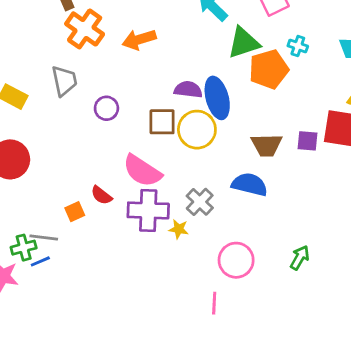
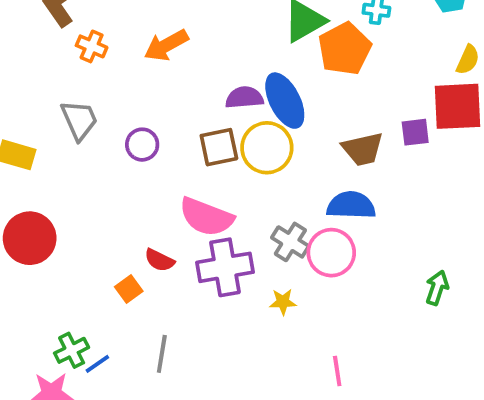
orange cross: (85, 29) -> (92, 46), size x0.6
yellow star: (179, 229) -> (283, 302), moved
gray line: (44, 237) -> (162, 354), moved, turned -76
pink circle: (236, 260) -> (331, 253), moved

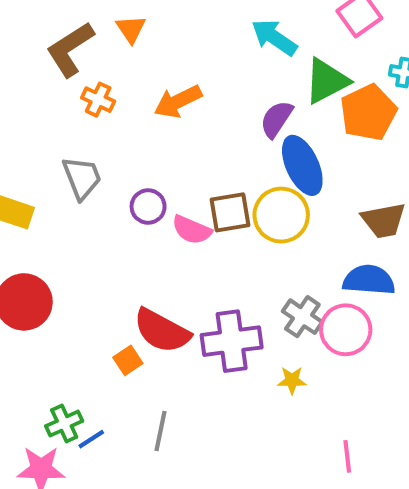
purple semicircle: (244, 98) -> (276, 119), moved, turned -54
pink semicircle: (206, 217) -> (192, 230), moved, size x0.7
red semicircle: (159, 260) -> (162, 331), size x1.8

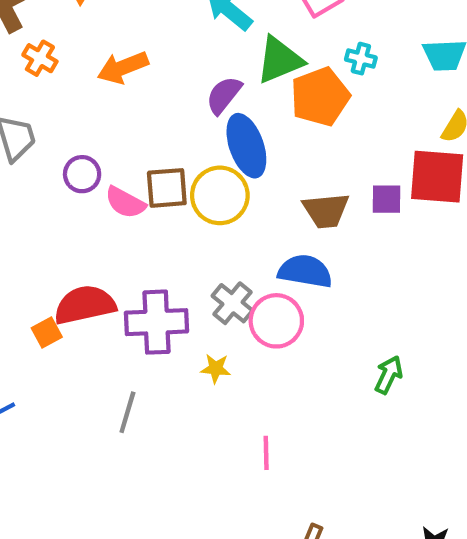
red semicircle: (162, 331) -> (85, 305), turned 134
gray line: (160, 431) -> (127, 412), moved

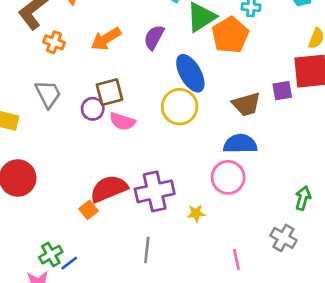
purple semicircle: (224, 95) -> (154, 37), moved
brown square: (167, 188) -> (109, 92), moved
gray cross: (233, 303) -> (283, 238), moved

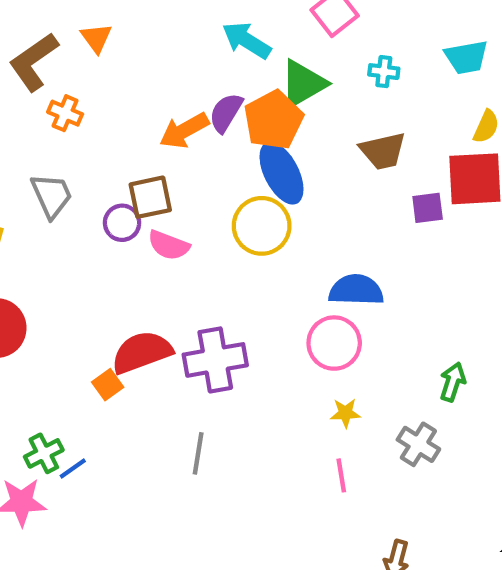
orange pentagon: (230, 35) -> (274, 120), moved
orange arrow: (106, 39) -> (184, 131), moved
brown trapezoid: (246, 104) -> (383, 151), moved
yellow star: (196, 213) -> (345, 413), moved

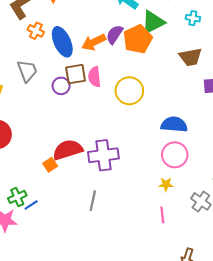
blue ellipse: (282, 173) -> (62, 42), moved
pink semicircle: (169, 245) -> (94, 77), moved, turned 60
pink circle: (334, 343) -> (175, 155), moved

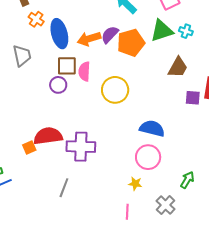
green triangle: (153, 22) -> (162, 31), moved
brown trapezoid: (191, 57) -> (178, 67), turned -60
purple circle: (61, 86) -> (58, 85), moved

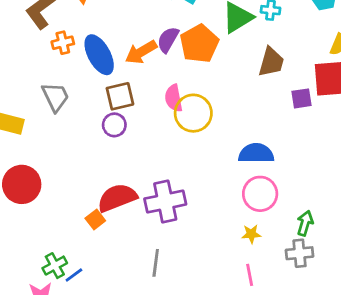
orange cross: (36, 19) -> (63, 43), turned -35
pink semicircle: (84, 71) -> (174, 98), moved
green arrow: (187, 180) -> (305, 223), moved
gray cross: (166, 205) -> (300, 253), turned -36

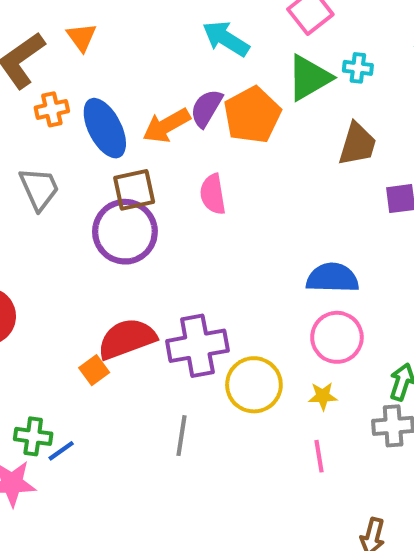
yellow circle: (193, 113) -> (254, 385), moved
purple circle: (114, 125) -> (125, 232), size x1.8
green cross: (55, 266) -> (33, 436), turned 35

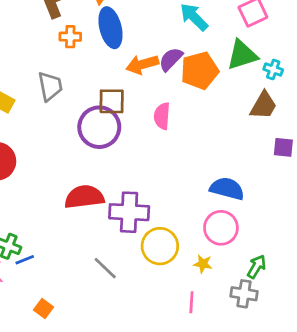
cyan cross: (358, 68) -> (273, 70), moved
blue ellipse: (105, 128) -> (110, 28), moved
orange square: (94, 370) -> (43, 308), moved, turned -30
gray line: (182, 436) -> (105, 268), turned -68

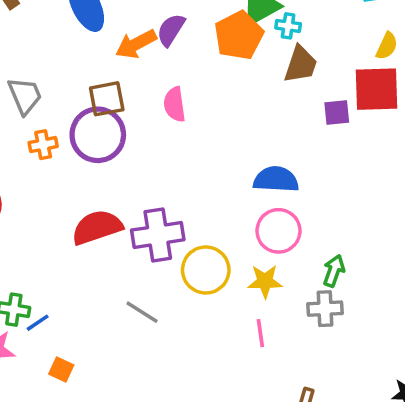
orange cross: (70, 37) -> (43, 145), moved
cyan cross: (273, 70) -> (288, 26), moved
orange pentagon: (200, 71) -> (239, 35), moved
yellow star: (203, 264) -> (265, 281), size x1.4
orange square: (43, 308) -> (61, 370), moved

